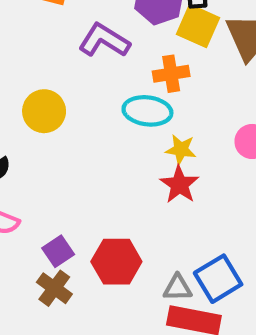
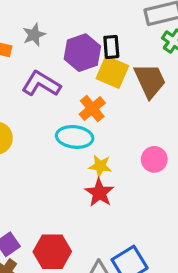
orange cross: (171, 74) -> (92, 109), turned -30

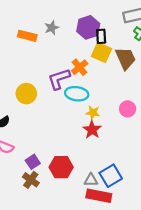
purple hexagon: (82, 53) -> (88, 27), moved
purple L-shape: (41, 84) -> (59, 79), moved, turned -50
orange cross: (92, 109) -> (80, 67), moved

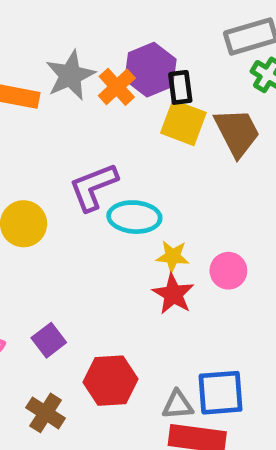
gray star: (52, 28) -> (70, 75), size x1.5
orange cross: (80, 67) -> (117, 87), moved
pink circle: (128, 109) -> (228, 271), moved
purple square: (33, 162) -> (49, 340), moved
blue square: (111, 176) -> (221, 393), turned 30

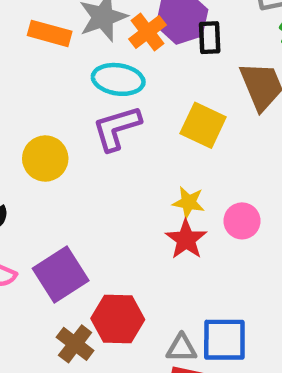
yellow square: (183, 123) -> (203, 125), moved
cyan ellipse: (134, 217) -> (118, 79), moved
purple square: (49, 340) -> (61, 274), size x1.6
brown cross: (46, 413) -> (75, 344), moved

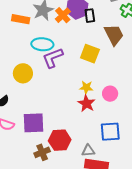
cyan ellipse: (118, 79) -> (42, 44), moved
purple square: (61, 274) -> (34, 123), turned 35
blue square: (224, 340) -> (110, 132), moved
brown cross: (75, 344) -> (42, 152), turned 35

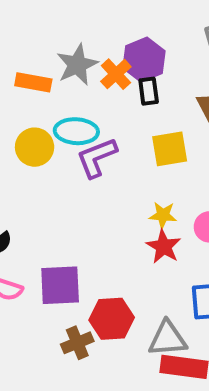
black rectangle: (90, 16) -> (149, 91), moved
yellow square: (90, 54) -> (170, 149), turned -30
yellow circle: (23, 73) -> (35, 147), moved
gray triangle: (88, 151) -> (168, 339), size x1.5

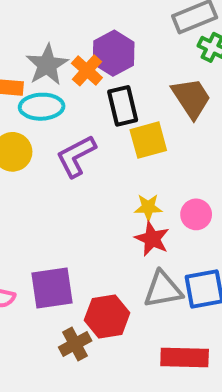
black rectangle: (149, 91) -> (123, 106), moved, size x1.4
cyan ellipse: (76, 131) -> (42, 107), moved
gray triangle: (168, 339) -> (163, 290), moved

